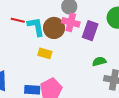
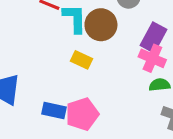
pink cross: (71, 22) -> (152, 58), moved

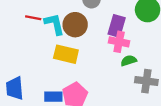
yellow rectangle: (81, 60) -> (66, 54), size x1.5

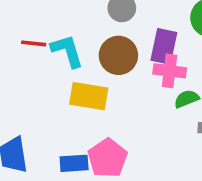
brown circle: (75, 25) -> (118, 55), moved

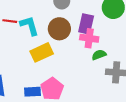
yellow rectangle: (89, 96) -> (42, 52), turned -35

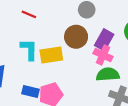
cyan L-shape: (29, 26) -> (29, 49), moved
green semicircle: (99, 55) -> (108, 74), size x1.5

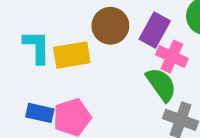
pink cross: (103, 55) -> (172, 57), moved
green semicircle: (108, 74) -> (161, 84), turned 60

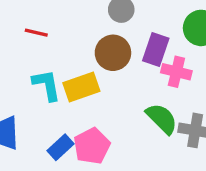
green semicircle: (161, 84) -> (162, 119), moved
blue rectangle: (40, 113) -> (60, 147), turned -45

